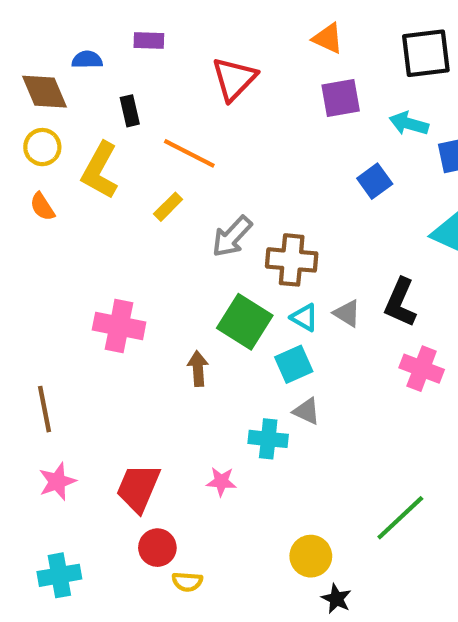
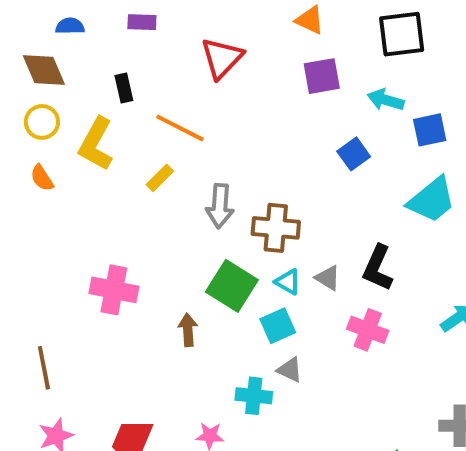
blue semicircle: (87, 60) -> (70, 26), moved
gray arrow: (232, 237) -> (220, 206), turned -39
pink cross: (422, 369) -> (368, 330), moved

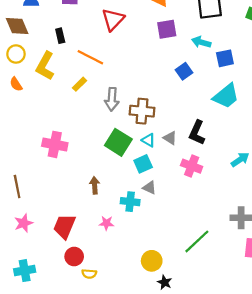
brown arrow: (188, 330) -> (95, 185), moved

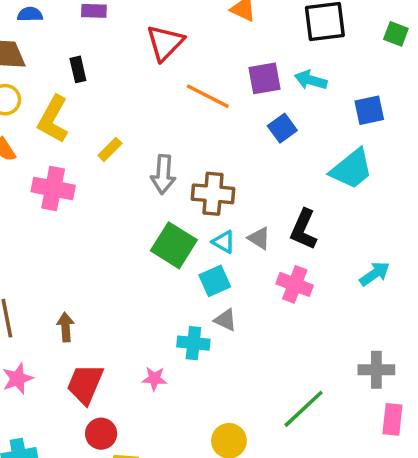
purple square: (167, 29) -> (265, 78), moved
orange line: (90, 57) -> (208, 96), moved
blue square: (225, 58) -> (369, 110), moved
pink cross: (55, 144) -> (53, 188), moved
brown arrow: (95, 185) -> (66, 327), moved

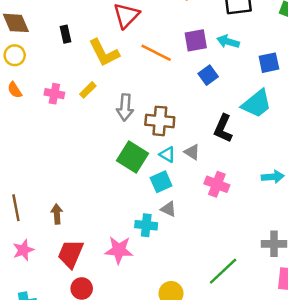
yellow L-shape: (53, 119) -> (104, 53), moved, turned -56
pink cross: (53, 188) -> (54, 94), moved, size x0.7
black L-shape: (304, 229) -> (223, 128), moved
cyan arrow: (375, 274) -> (273, 177), turned 30
pink star: (154, 379) -> (119, 250), size x1.6

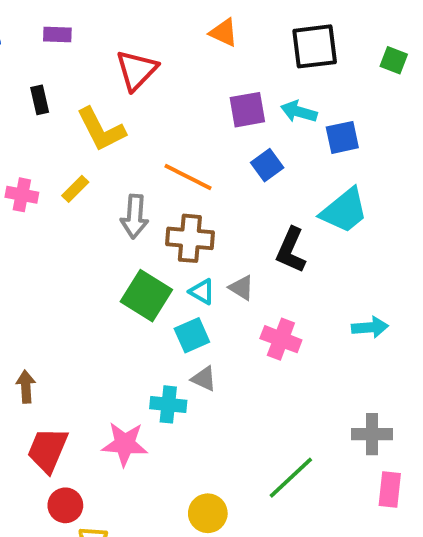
orange line: (156, 53) -> (188, 177), moved
blue square: (269, 63) -> (342, 137), moved

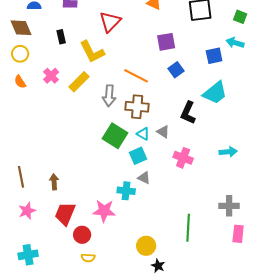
cyan arrow: (299, 112) -> (235, 43), moved
yellow rectangle: (75, 189) -> (79, 82), size x1.5
pink cross: (22, 195) -> (51, 76), moved, turned 35
green line: (291, 478) -> (188, 228), turned -44
red circle: (65, 505) -> (82, 235), moved

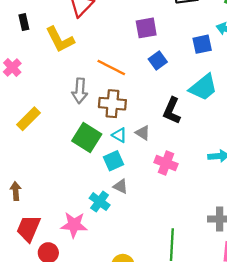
yellow rectangle: (79, 82) -> (29, 119), moved
cyan cross: (126, 191) -> (100, 202), turned 30

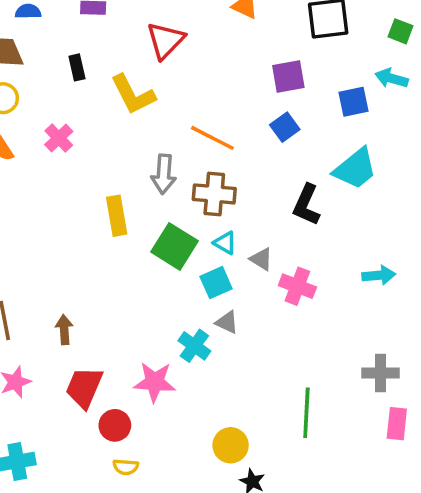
purple square: (146, 28) -> (288, 76), moved
yellow rectangle: (29, 119) -> (117, 216), moved, turned -55
gray triangle: (143, 133) -> (261, 259), moved

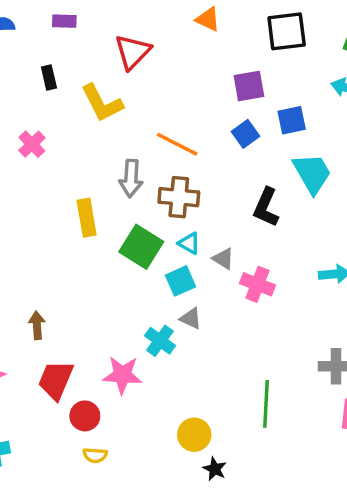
blue square: (353, 102) -> (292, 120), moved
cyan trapezoid: (355, 169) -> (312, 173), turned -81

